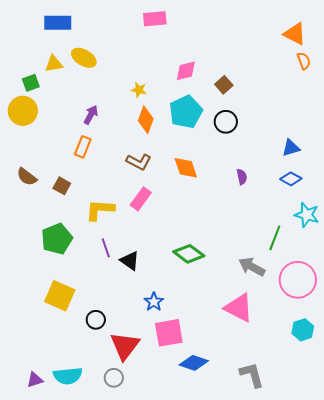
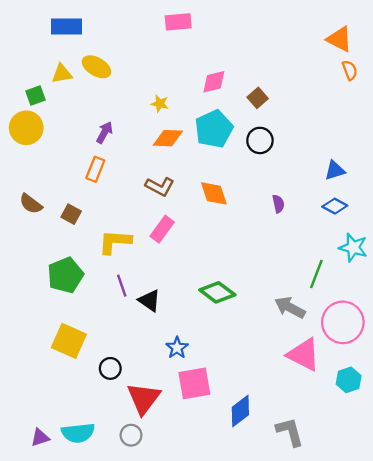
orange diamond: (146, 120) -> (168, 138), turned 72
pink triangle: (239, 308) -> (304, 355), moved
blue diamond: (194, 363) -> (240, 411), moved, turned -56

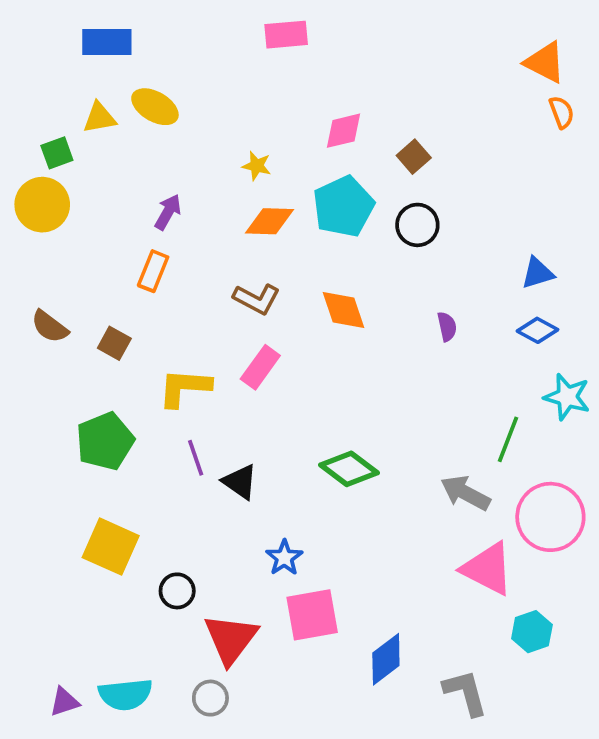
cyan hexagon: (349, 380) -> (532, 632), moved

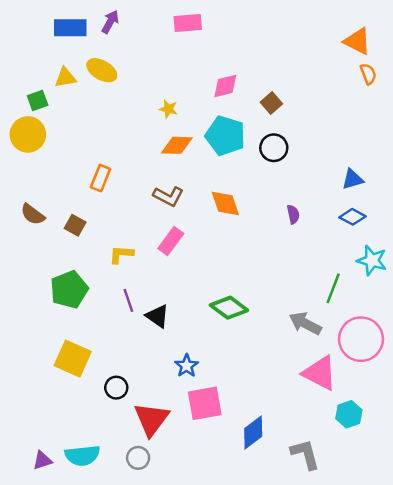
cyan pentagon: (343, 206) -> (225, 136), turned -30
purple arrow: (168, 212) -> (110, 22), moved
yellow L-shape: (185, 388) -> (121, 254), size x0.7

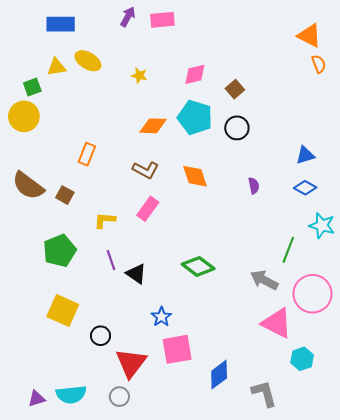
purple arrow: (110, 22) -> (128, 17), moved
yellow star: (168, 109) -> (139, 75), moved
brown semicircle: (33, 214) -> (28, 186), size x1.5

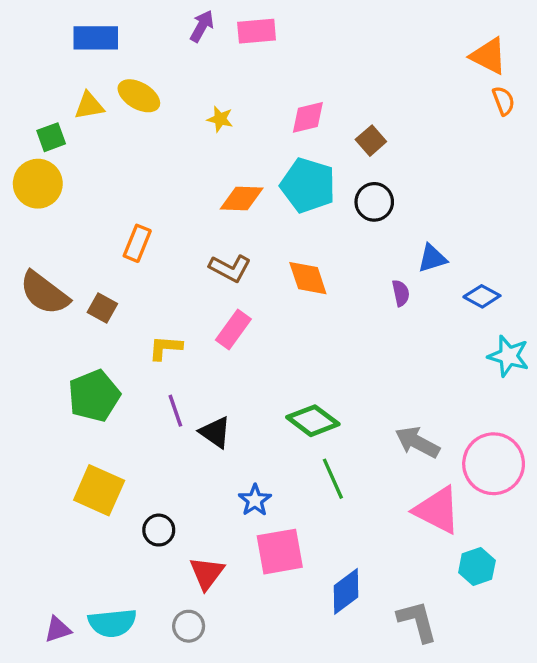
blue triangle: (305, 155) -> (432, 258), moved
green line: (288, 250) -> (333, 479), moved, turned -45
red triangle: (131, 363) -> (207, 573), size x0.7

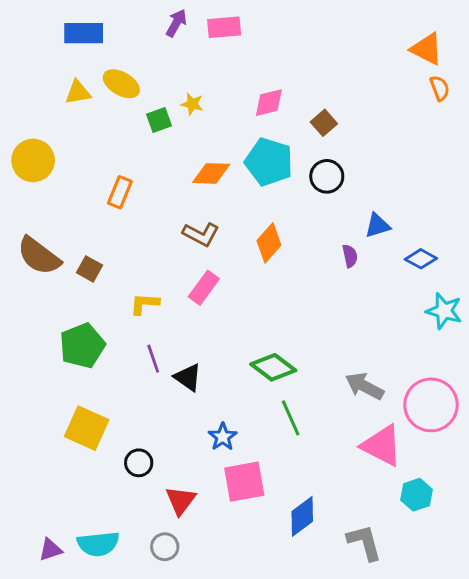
green square: (51, 137) -> (159, 120), moved
orange rectangle: (137, 243) -> (120, 192), moved
orange diamond: (308, 278) -> (269, 243), turned 60

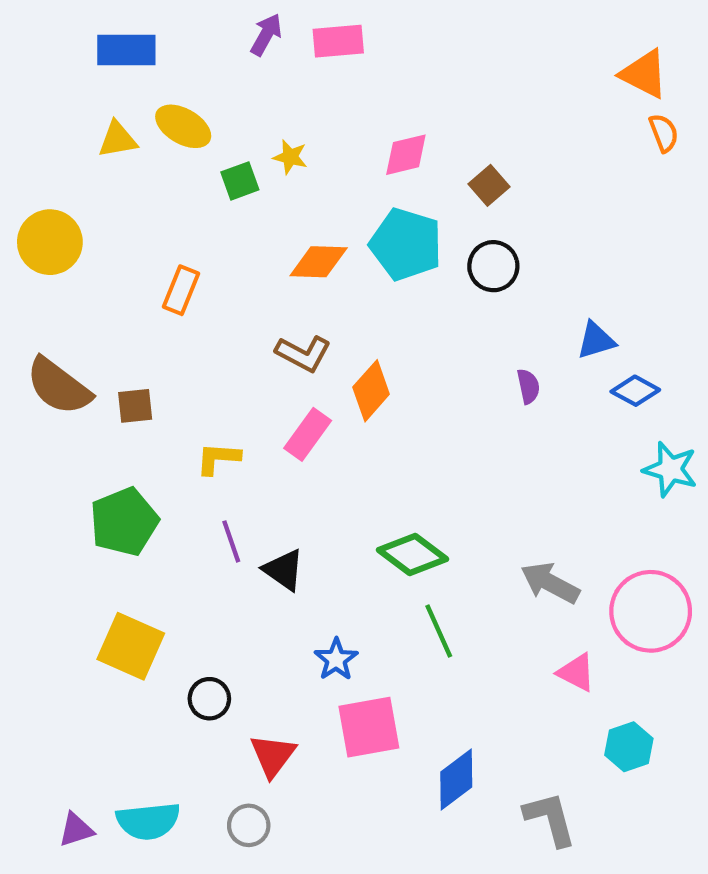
blue triangle: (377, 226) -> (596, 340), moved
orange diamond: (269, 243) -> (371, 391), moved
brown square: (90, 269) -> (135, 406), turned -35
pink triangle: (382, 445) -> (576, 672), size x0.6

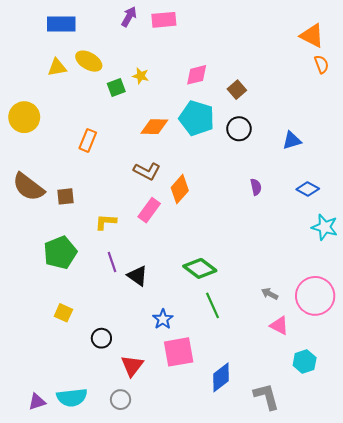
blue triangle: (596, 340) -> (292, 140), moved
gray arrow: (550, 583) -> (270, 294), moved, size x0.6
yellow square: (131, 646) -> (63, 313), size x0.6

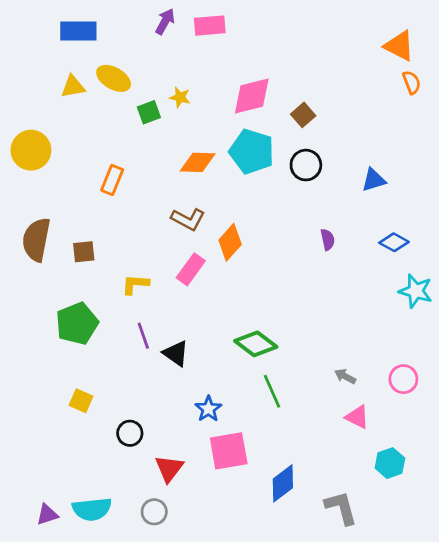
pink diamond: (197, 75) -> (252, 96), size x1.4
brown semicircle: (28, 187) -> (36, 240), turned 64
pink circle: (315, 296) -> (403, 379), size x0.6

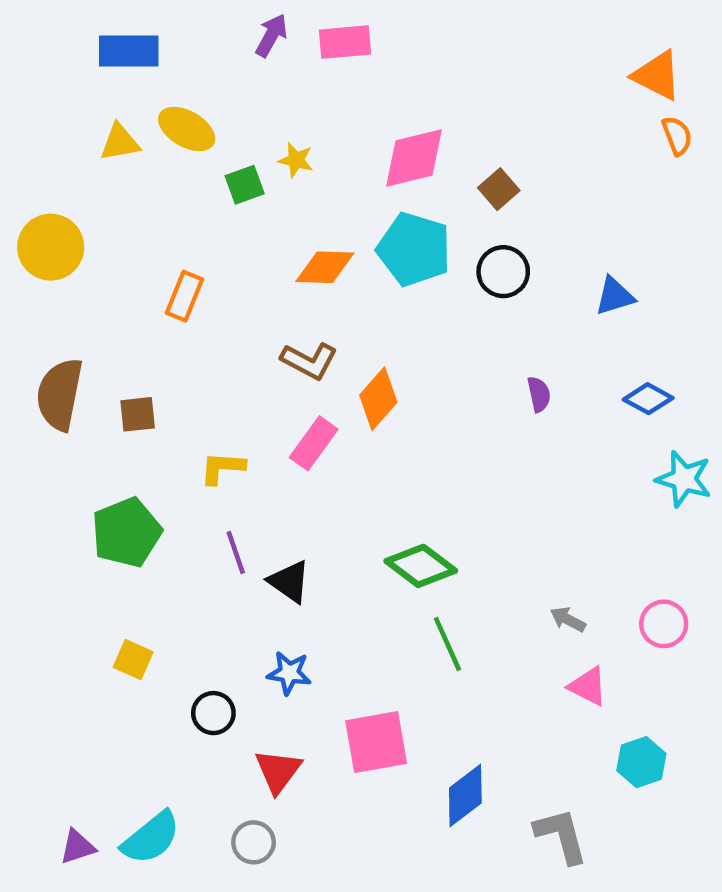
blue star: (208, 409) -> (289, 673), moved, turned -30
cyan semicircle: (92, 509) -> (151, 838), turned -33

